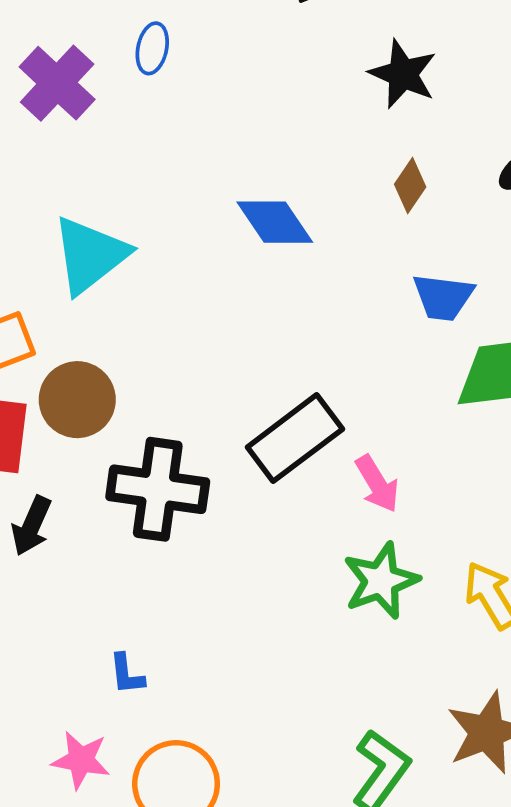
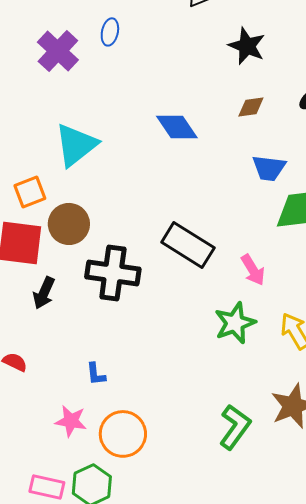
brown diamond: (410, 186) -> (251, 107), turned 48
black rectangle: (295, 438) -> (188, 245), turned 69
pink arrow: (377, 484) -> (253, 270), moved

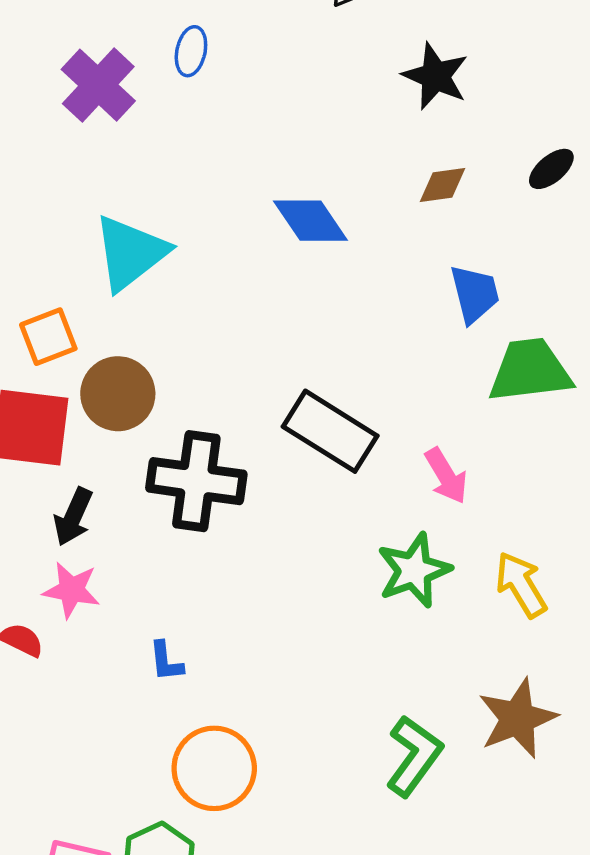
blue trapezoid: (269, 168) -> (475, 294), turned -111
pink star: (71, 421) -> (71, 590), moved

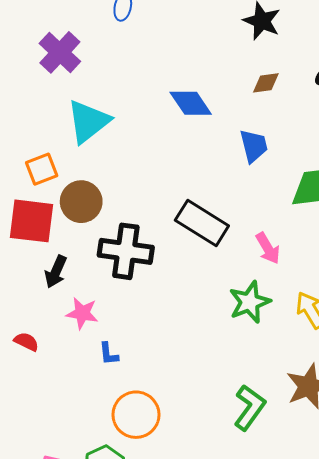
purple cross: (98, 85) -> (60, 52), moved
blue trapezoid: (475, 294) -> (254, 146), moved
pink star: (71, 590) -> (82, 313), moved

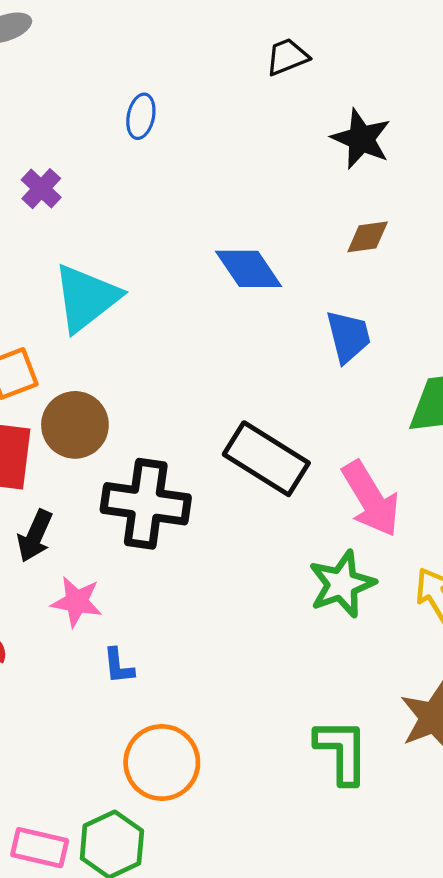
purple cross: (60, 52) -> (41, 189), size x0.6
pink arrow: (268, 248) -> (371, 499), size x1.5
green L-shape: (250, 408) -> (342, 751), turned -36

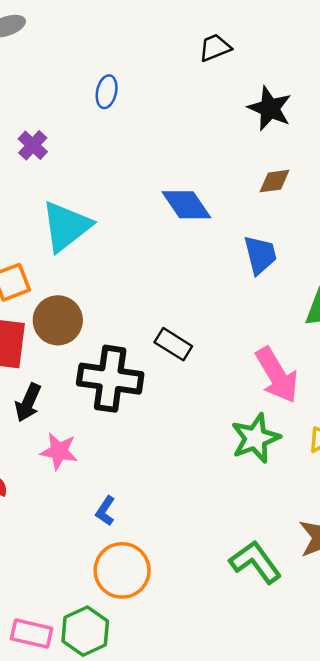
black rectangle: (266, 459) -> (173, 344), moved, size x0.6
blue L-shape: (118, 666) -> (105, 511), moved, turned 40
green L-shape: (342, 751) -> (255, 562), turned -36

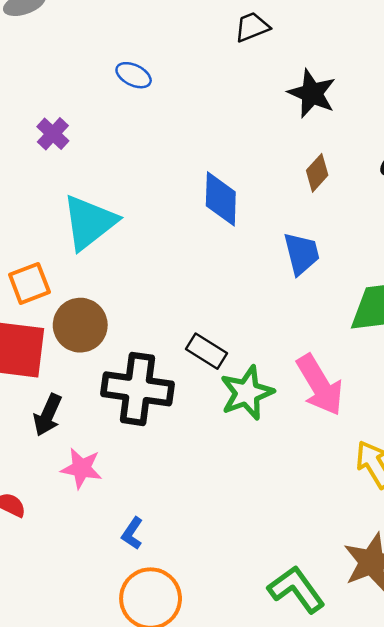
blue ellipse: (107, 92) -> (134, 75), turned -76
brown diamond: (274, 181) -> (317, 173), turned -40
blue diamond: (186, 205) -> (221, 199), turned 36
green star: (255, 438) -> (247, 393), moved

